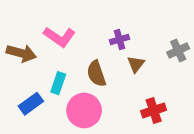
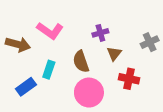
pink circle: (84, 110) -> (89, 93), moved
red cross: (154, 110) -> (129, 79), moved, turned 30

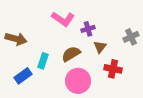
pink L-shape: (50, 31) -> (63, 19), moved
brown semicircle: (81, 62) -> (71, 54), turned 78

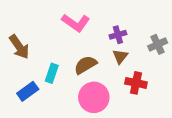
purple cross: (88, 29) -> (118, 35), moved
brown arrow: (16, 39) -> (19, 47), turned 40

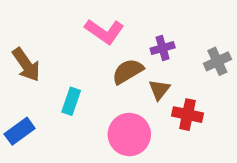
brown triangle: (120, 56) -> (159, 90), moved
brown semicircle: (85, 65) -> (128, 71), moved
blue rectangle: (28, 91) -> (20, 131), moved

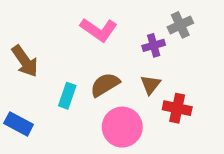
gray cross: (217, 61) -> (180, 25), moved
brown semicircle: (128, 71) -> (105, 85), moved
blue rectangle: (20, 131) -> (19, 124), turned 64

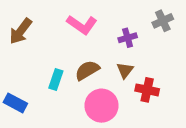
gray cross: (180, 25) -> (163, 21), moved
brown arrow: (25, 61) -> (21, 31), moved, turned 72

